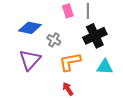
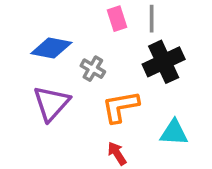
cyan triangle: (105, 67) -> (174, 133), moved

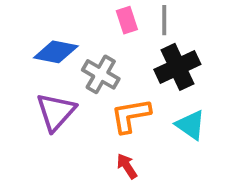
gray cross: (93, 69) -> (101, 74), size x1.4
cyan triangle: (174, 133) -> (191, 125), moved, turned 32

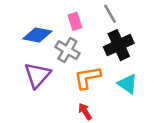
pink rectangle: (127, 20) -> (75, 21), moved
gray line: (164, 20) -> (110, 14), turned -30

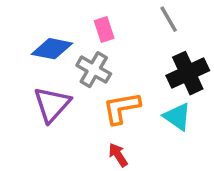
gray line: (110, 14) -> (169, 19), moved
black cross: (119, 45) -> (188, 73), moved

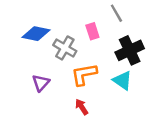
pink rectangle: (104, 30) -> (92, 31), moved
purple triangle: (52, 104) -> (41, 83), moved, size x0.7

